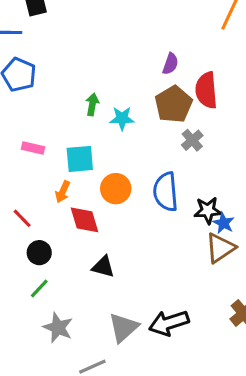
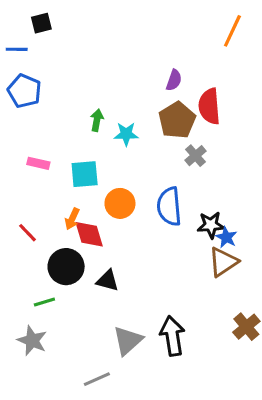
orange arrow: (63, 192) -> (72, 219), moved
black circle: (39, 253) -> (66, 267), moved, size x1.5
green line: (39, 289) -> (44, 302), turned 30
black arrow: (169, 323) -> (172, 336), turned 99
gray star: (58, 328) -> (32, 341), moved

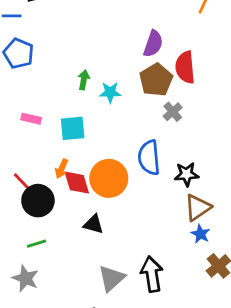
purple semicircle: (174, 80) -> (153, 44), size x1.4
orange circle: (120, 203) -> (109, 178), moved, size x1.4
blue star: (226, 237) -> (200, 234), moved
black circle: (66, 267) -> (38, 201), moved

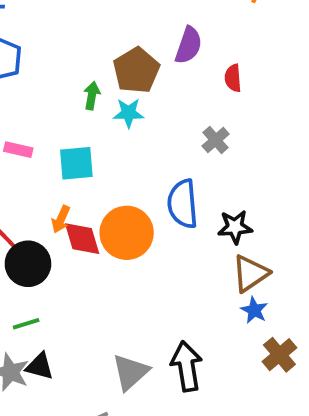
red semicircle: (185, 67) -> (233, 78), size x0.6
brown pentagon: (156, 80) -> (136, 70), moved
black triangle: (94, 224) -> (40, 366), moved

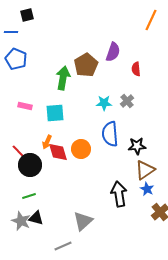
green arrow: (92, 96) -> (63, 78), size x1.6
cyan star: (129, 113) -> (104, 103), moved
orange circle: (127, 233) -> (81, 149), size x0.7
black arrow: (187, 366) -> (119, 194), moved

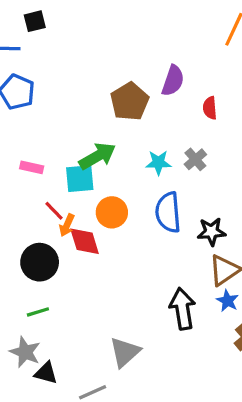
green arrow: (63, 78) -> (97, 156), moved, turned 50
orange circle: (81, 149) -> (112, 212), moved
red line: (18, 151) -> (54, 211), moved
black triangle: (36, 218) -> (46, 373), moved

